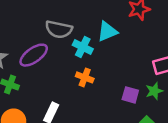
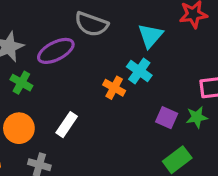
cyan triangle: (107, 31) -> (150, 36), turned -35
cyan cross: (83, 47) -> (139, 71), moved

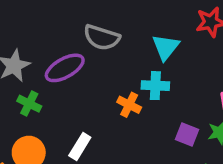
cyan cross: (139, 71) -> (155, 86), turned -30

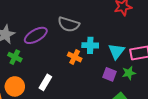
gray semicircle: (102, 37) -> (69, 24), moved
cyan triangle: (166, 47) -> (116, 51), moved

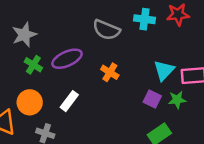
purple ellipse: (36, 35) -> (67, 59), moved
cyan cross: (90, 45) -> (145, 19), moved

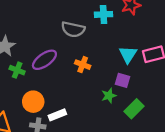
green star: (177, 100) -> (109, 96), moved
white rectangle: (69, 101) -> (57, 115), moved, turned 42
orange circle: (30, 102) -> (33, 102), moved

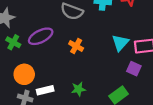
purple square: (122, 80) -> (134, 69), moved
green star: (109, 96) -> (78, 89), moved

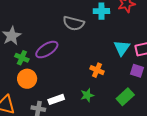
orange cross: (76, 46) -> (97, 70), moved
orange circle: (24, 74) -> (27, 79), moved

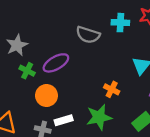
orange circle: (27, 79) -> (46, 96), moved
green star: (87, 95) -> (99, 117), size x1.6

